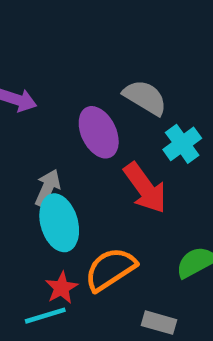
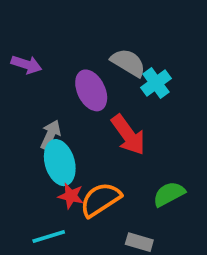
cyan cross: (182, 144) -> (156, 83), moved
red star: (62, 288) -> (71, 196), moved, turned -30

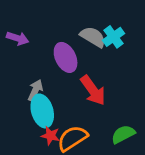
cyan cross: (156, 83) -> (114, 37), moved

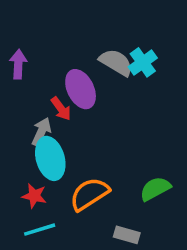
purple arrow: (18, 38) -> (18, 64), turned -105
red arrow: (93, 90) -> (61, 109), moved, size x0.6
red star: (50, 136) -> (34, 196), moved

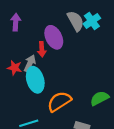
gray semicircle: (116, 62) -> (76, 21), turned 30
red arrow: (61, 109) -> (42, 49), turned 32
red star: (34, 196) -> (15, 68), moved

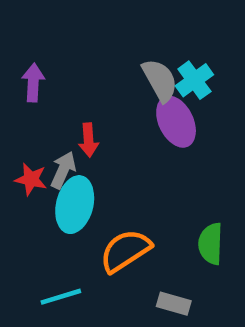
purple ellipse: (54, 37) -> (176, 122), moved
cyan ellipse: (35, 80) -> (75, 205), turned 30
green semicircle: (99, 98) -> (211, 244), turned -60

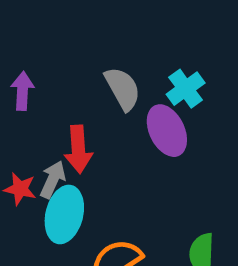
gray semicircle: (160, 80) -> (123, 89), moved
red arrow: (89, 140) -> (78, 149), size x1.4

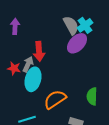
gray semicircle: (123, 89) -> (71, 25), moved
purple ellipse: (167, 131) -> (77, 43), turned 70

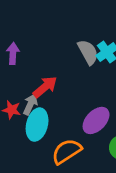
purple ellipse: (77, 43) -> (96, 120), moved
red arrow: (39, 51) -> (45, 87), turned -126

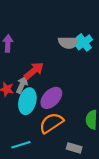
gray semicircle: (88, 52) -> (69, 42), turned 120
purple ellipse: (96, 120) -> (51, 98), moved

